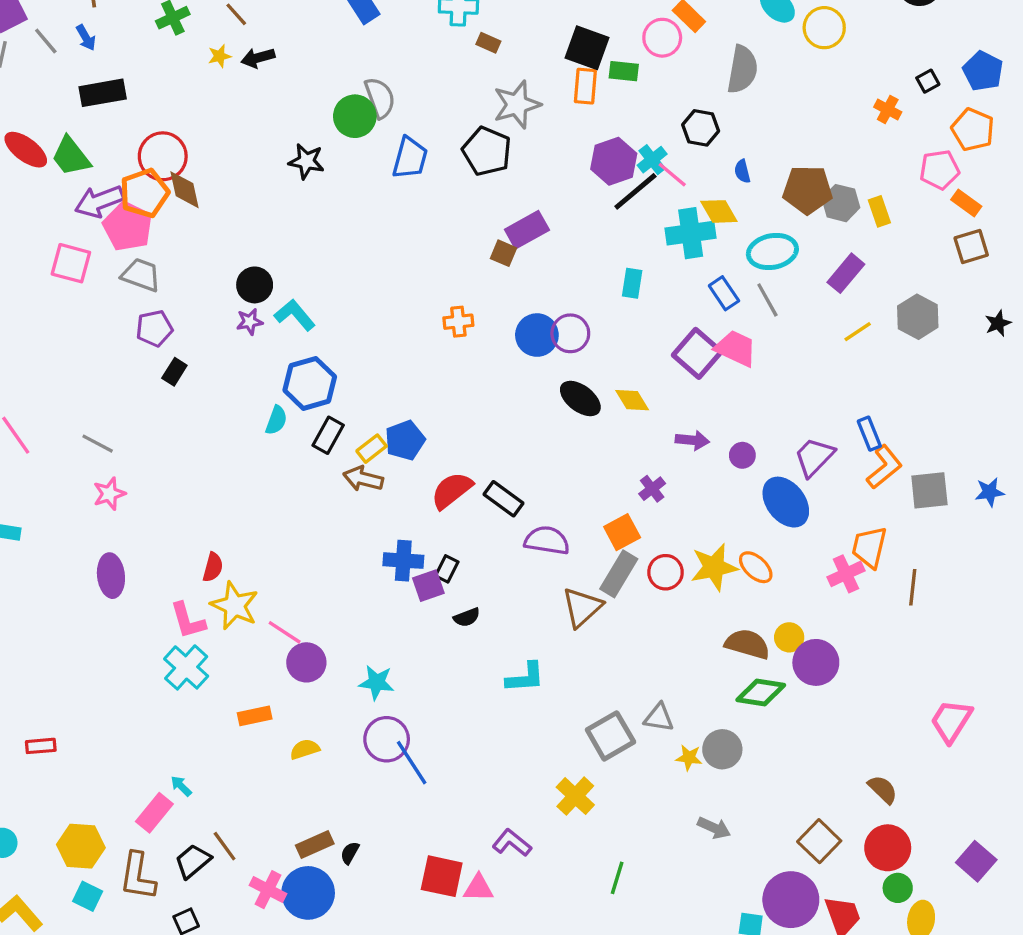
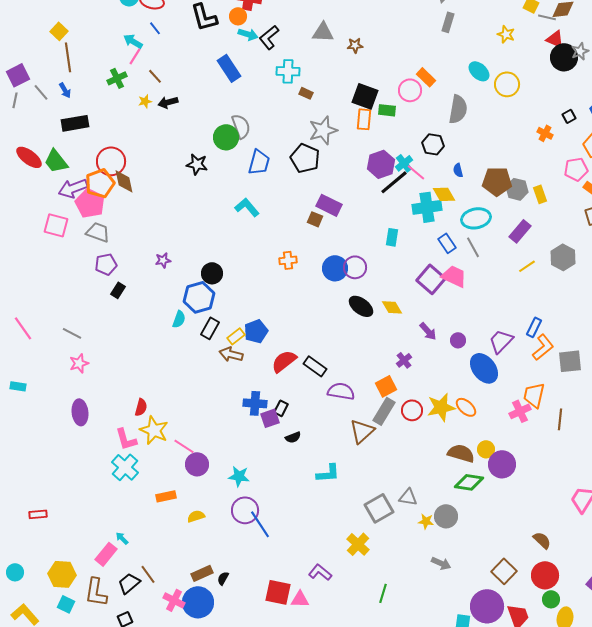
purple rectangle: (527, 230) -> (329, 205), turned 55
black circle: (255, 285) -> (212, 273), moved
cyan L-shape: (295, 315) -> (247, 207), moved
blue rectangle: (869, 434) -> (534, 327), turned 48
purple arrow: (692, 440) -> (428, 331), turned 42

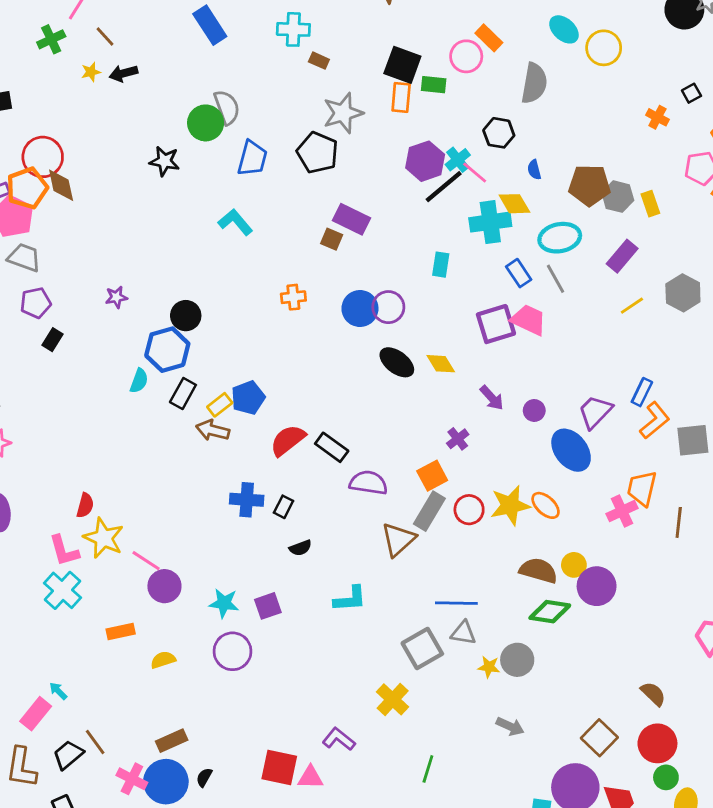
purple square: (431, 279) -> (496, 324), turned 32
purple square: (270, 418) -> (268, 606), moved
blue line: (260, 524) -> (456, 603), moved, turned -56
black semicircle: (223, 578) -> (204, 777), moved

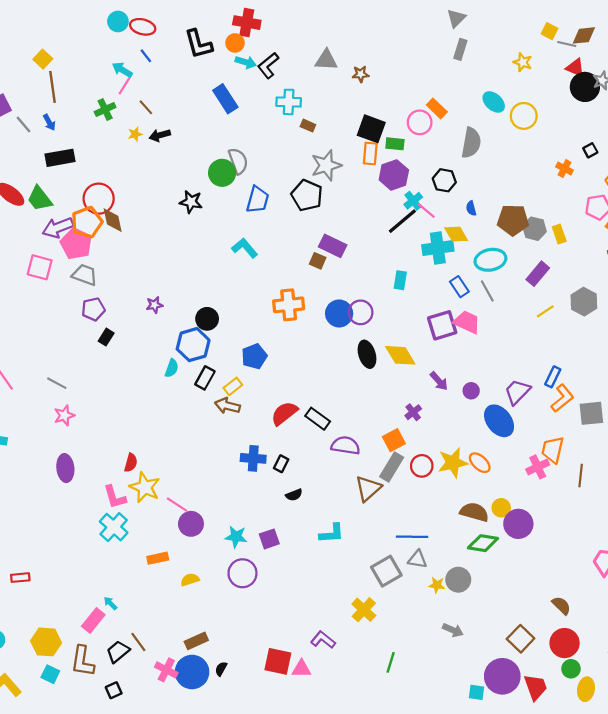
purple hexagon: (425, 161) -> (394, 175), moved
orange cross: (293, 297) -> (289, 305), size x1.6
black ellipse: (397, 362) -> (367, 354), turned 36
yellow diamond: (441, 364) -> (400, 355), size x1.4
blue pentagon: (248, 398) -> (254, 356), moved

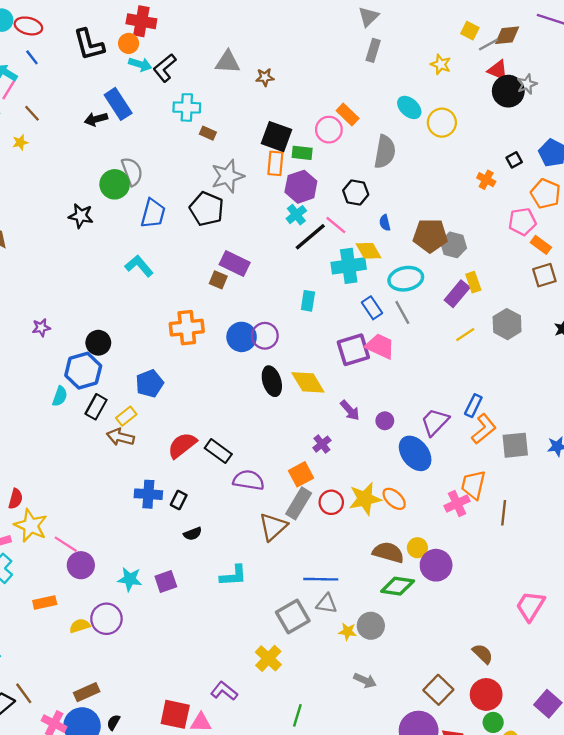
gray line: (567, 44) -> (488, 45), turned -42
black arrow: (160, 135) -> (96, 119), moved
cyan cross: (413, 201) -> (296, 215), moved
yellow rectangle: (559, 234) -> (473, 282), moved
purple circle: (242, 573) -> (106, 619), moved

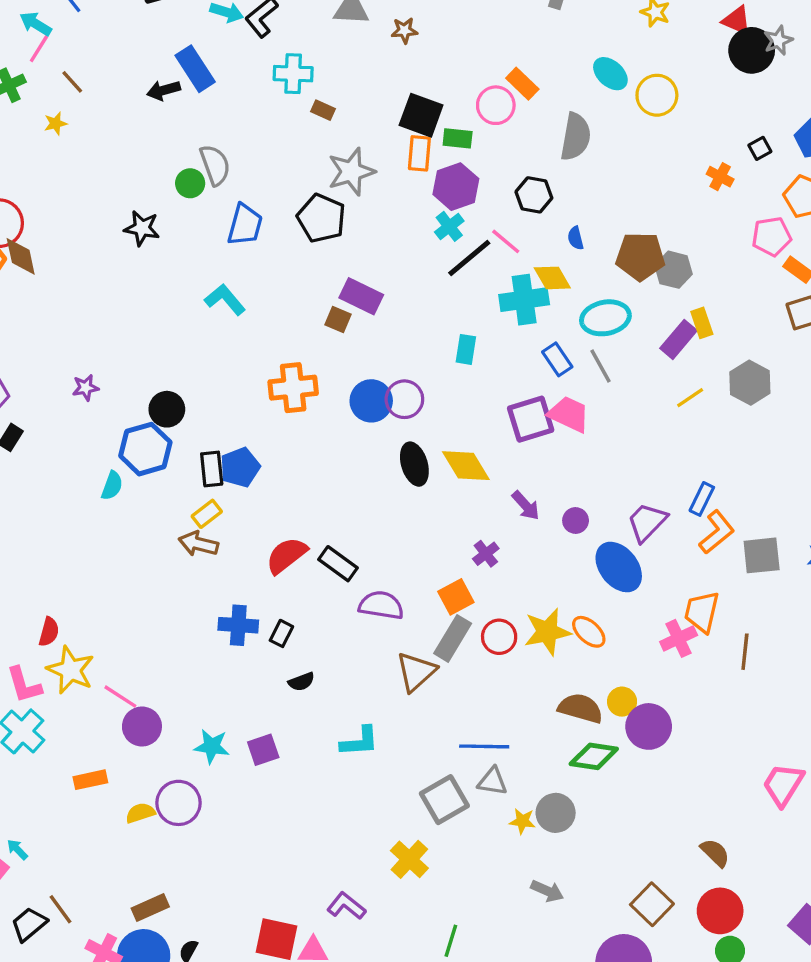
green circle: (115, 184) -> (190, 183), size x0.7
black rectangle: (96, 407) -> (212, 469), moved, turned -35

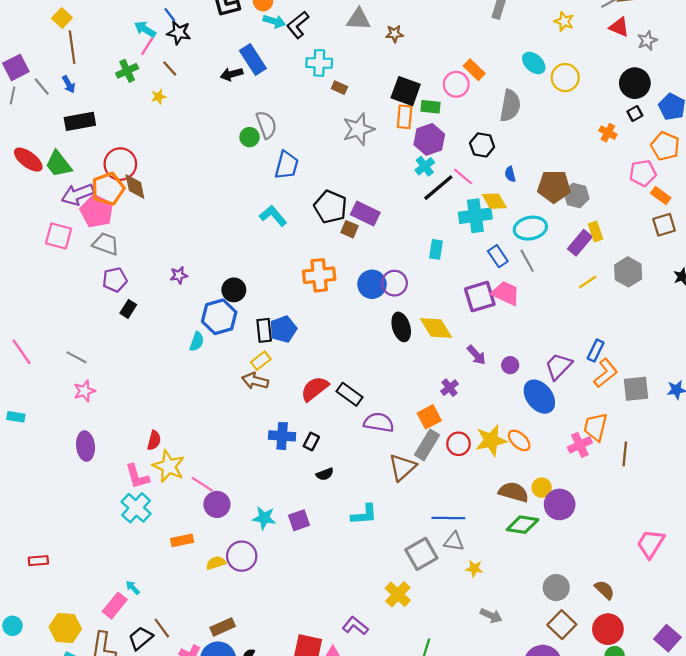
black circle: (752, 50) -> (635, 83), moved
black pentagon: (321, 218) -> (330, 207), moved
black star: (142, 228) -> (179, 33), moved
gray circle: (556, 813) -> (556, 588), moved

